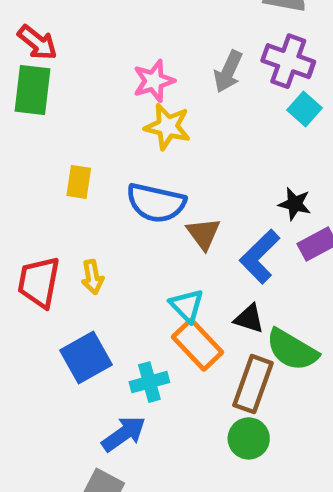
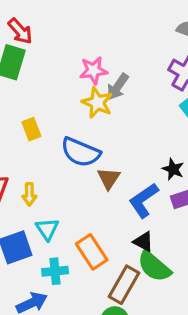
gray arrow: (228, 72) -> (118, 87), moved
yellow rectangle: (79, 182) -> (31, 129), turned -40
cyan triangle: (187, 306) -> (47, 229), moved
black triangle: (249, 319) -> (143, 242), moved

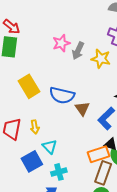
yellow star: (97, 103) -> (101, 59), moved
yellow rectangle: (31, 129) -> (29, 86), size x1.6
orange rectangle: (92, 252) -> (98, 154), moved, turned -65

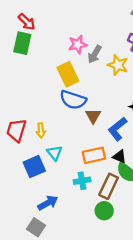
yellow rectangle: (29, 86) -> (68, 74), moved
orange rectangle: (98, 154) -> (94, 155), moved
cyan cross: (59, 172) -> (82, 181), moved

